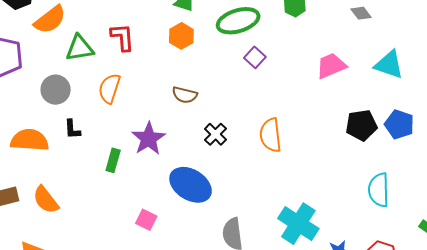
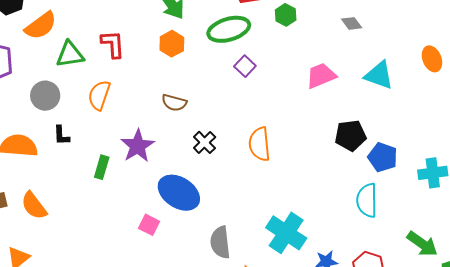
blue pentagon: (399, 124) -> (383, 157), moved
pink square: (146, 220) -> (149, 225), moved

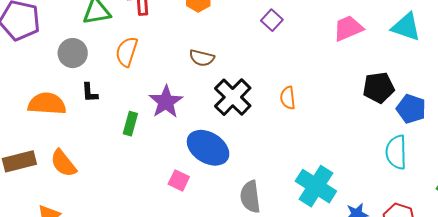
black cross: (205, 142) -> (233, 97), size x1.6
orange semicircle: (260, 144) -> (288, 98), size x0.7

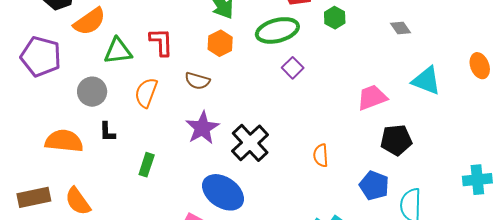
pink trapezoid: (348, 28) -> (372, 97), moved
brown semicircle: (202, 58) -> (197, 81), moved
orange semicircle: (288, 98) -> (321, 155), moved
purple star: (166, 102) -> (202, 128), moved
blue pentagon: (411, 109) -> (374, 186), moved

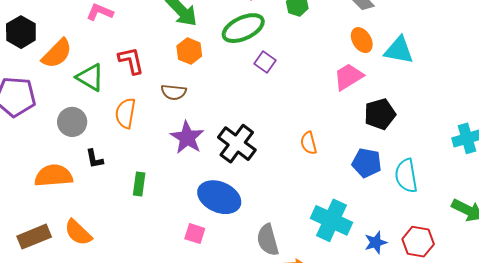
green triangle: (118, 51) -> (90, 77), turned 48
orange ellipse: (480, 66) -> (362, 40), moved

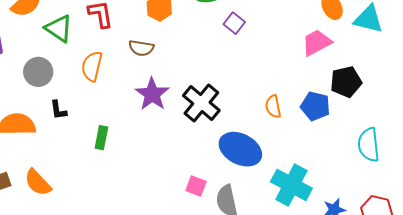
blue pentagon: (367, 163) -> (315, 106), moved
blue ellipse: (219, 197) -> (240, 149), moved
pink square: (195, 234) -> (196, 186), moved

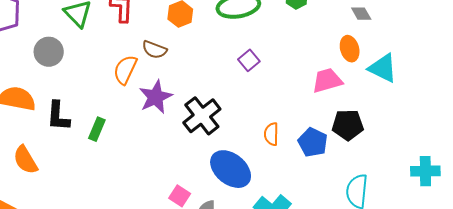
purple square: (234, 23) -> (249, 60), moved
orange semicircle: (92, 66) -> (125, 70), moved
black L-shape: (58, 110) -> (58, 116), moved, size x1.5

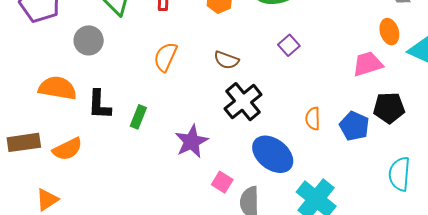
brown semicircle: (154, 50) -> (226, 60), moved
purple star: (156, 97) -> (191, 141), moved
orange semicircle: (25, 160) -> (67, 149), turned -84

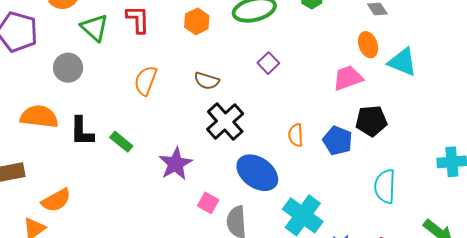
green rectangle: (138, 117) -> (121, 142), turned -70
orange semicircle: (67, 149) -> (56, 200), moved

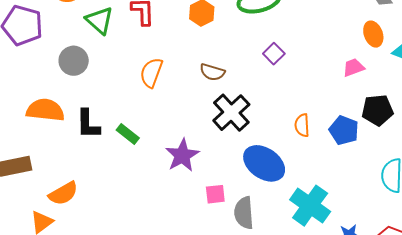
pink trapezoid: (348, 78) -> (353, 68), size x0.7
pink square: (208, 203) -> (215, 194), turned -35

